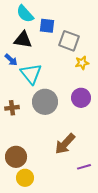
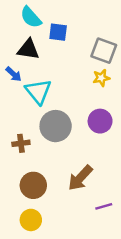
gray square: (69, 41) -> (104, 51), moved
brown cross: (12, 108) -> (21, 143), moved
brown circle: (16, 157) -> (33, 185), moved

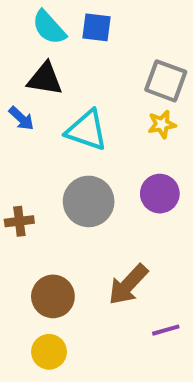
blue square: (58, 32) -> (96, 27), moved
cyan triangle: (38, 91) -> (87, 130), moved, turned -32
brown cross: (21, 143) -> (19, 221), moved

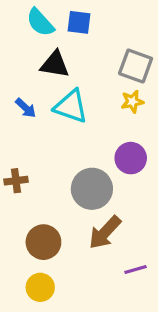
black triangle: (45, 79) -> (55, 64), moved
blue arrow: (21, 118) -> (26, 108), moved
gray circle: (89, 201) -> (92, 189), moved

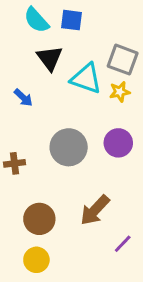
black triangle: (55, 64) -> (50, 58), turned 44
cyan triangle: (71, 106) -> (86, 79), moved
gray circle: (92, 189) -> (69, 147), moved
purple line: (136, 270) -> (123, 244), turned -30

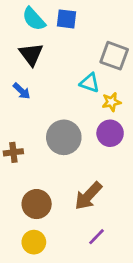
black triangle: (50, 58) -> (31, 54), moved
cyan triangle: (86, 79) -> (90, 83), moved, size x0.7
yellow star: (120, 92) -> (111, 102), moved
purple line: (123, 244) -> (96, 237), moved

